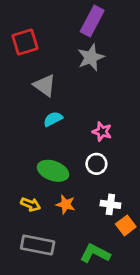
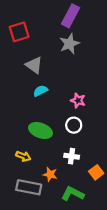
orange star: (66, 204) -> (50, 174), moved
white cross: (110, 204) -> (72, 156), moved

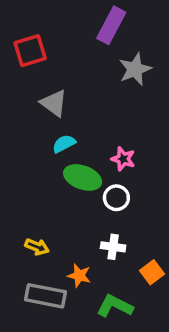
gray star: (69, 44) -> (135, 69), moved
green ellipse: (41, 130) -> (83, 177), moved

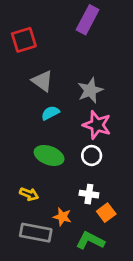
gray star: (135, 69) -> (90, 90), moved
pink star: (123, 159) -> (97, 125), size x1.5
green ellipse: (83, 177) -> (49, 155), moved
orange square: (152, 272) -> (106, 213), moved

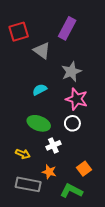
purple rectangle: (88, 20) -> (67, 28), moved
gray triangle: (42, 81) -> (42, 51), moved
white cross: (89, 194) -> (53, 145), moved, turned -32

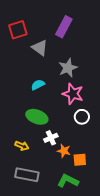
white circle: (72, 123) -> (82, 117), moved
orange square: (84, 169) -> (80, 160), turned 32
orange star: (49, 172) -> (64, 151), moved

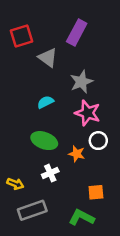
white cross: (51, 138) -> (50, 173), moved
yellow arrow: (22, 146) -> (15, 184), moved
orange star: (64, 151) -> (77, 154), moved
gray rectangle: (27, 175) -> (32, 210), turned -30

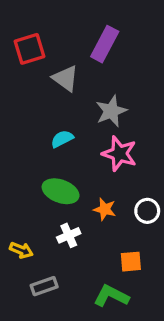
white circle: (98, 141) -> (147, 211), moved
gray rectangle: (32, 210) -> (44, 286), size x0.7

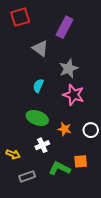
red square: (29, 49) -> (20, 17), moved
cyan semicircle: (62, 139) -> (38, 86), turned -40
green L-shape: (111, 296) -> (59, 168), moved

